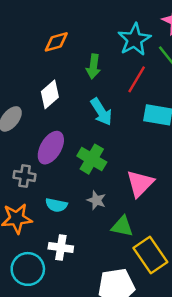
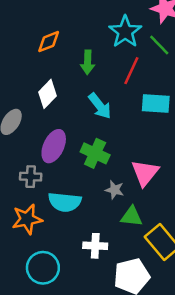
gray star: (96, 200) -> (115, 190), moved
cyan semicircle: (56, 205) -> (65, 202), size x1.5
white cross: (61, 248) -> (95, 246), moved

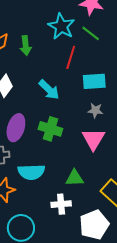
green arrow: (88, 62) -> (26, 46), moved
gray star: (115, 190) -> (95, 110), moved
green triangle: (132, 217) -> (75, 178), moved

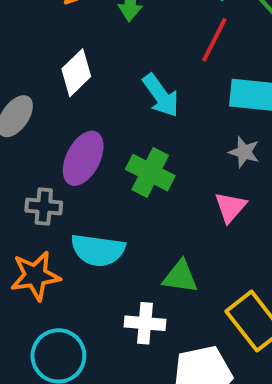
pink triangle: (93, 139) -> (230, 207), size x0.7

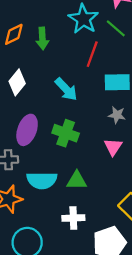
green triangle: (180, 277) -> (77, 181), moved

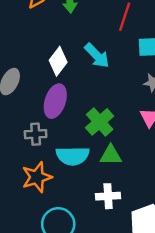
white diamond: (17, 82) -> (58, 61), moved
green cross: (66, 133) -> (100, 122), moved, turned 30

